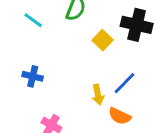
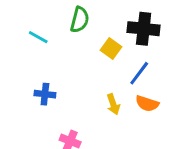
blue line: (124, 83) -> (139, 73), moved
orange semicircle: (120, 116) -> (147, 104), moved

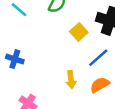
orange semicircle: (147, 104) -> (100, 85), turned 120

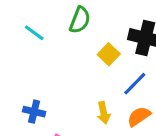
blue cross: (15, 59) -> (34, 112), moved

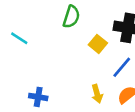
cyan line: (34, 33) -> (19, 38), moved

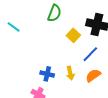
blue cross: (38, 97) -> (47, 74), moved

